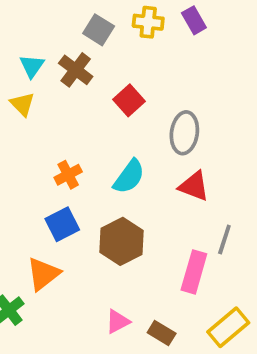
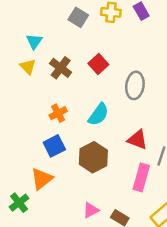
brown cross: (76, 70) -> (61, 68), moved
red triangle: (194, 186) -> (137, 140), moved

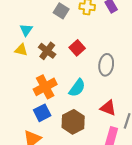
yellow triangle: (28, 67) -> (21, 50), turned -32
orange cross: (58, 113) -> (45, 87), size x1.6

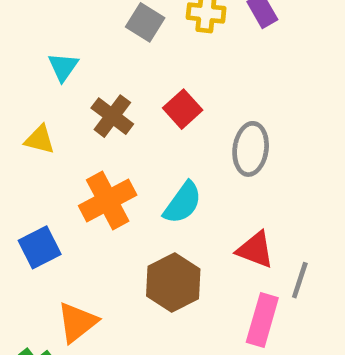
yellow triangle: (21, 50) -> (40, 140), moved
blue square: (42, 113) -> (40, 247), moved

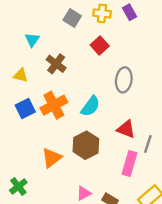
red square: (183, 109) -> (100, 45), moved
blue square: (40, 247) -> (25, 109), moved
orange triangle: (77, 322) -> (52, 158), moved

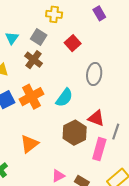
yellow cross: (102, 13) -> (54, 14), moved
gray square: (72, 18) -> (39, 37), moved
brown hexagon: (86, 145) -> (75, 133), moved

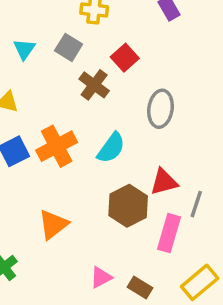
brown cross: (34, 60) -> (94, 85), moved
red triangle: (96, 118) -> (164, 182), turned -36

